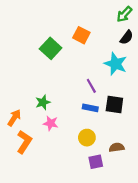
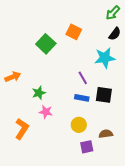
cyan star: (116, 64) -> (105, 58), turned -30
orange arrow: (14, 118) -> (13, 77), moved, turned 35

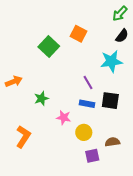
pink star: (46, 112) -> (64, 118), moved

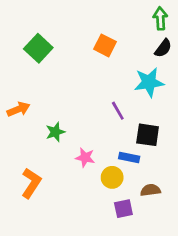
green arrow: (120, 14) -> (160, 18), turned 133
green square: (49, 46) -> (38, 48), moved
blue rectangle: (87, 104) -> (129, 158), moved

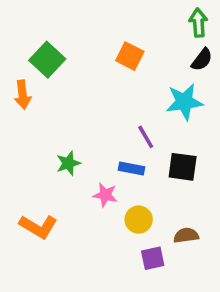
orange arrow: (18, 109) -> (23, 95), moved, turned 105
blue rectangle: (129, 158) -> (132, 169), moved
orange L-shape: (31, 183) -> (38, 227), turned 88

